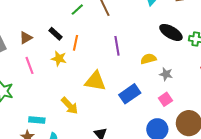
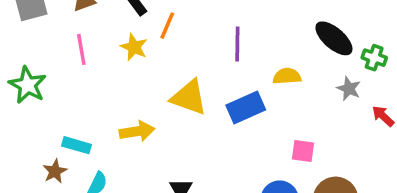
gray star: (166, 74) -> (349, 89), moved
blue rectangle: (130, 94) -> (246, 108), moved
pink square: (165, 99) -> (303, 151), turned 32
yellow arrow: (70, 106) -> (137, 131), turned -66

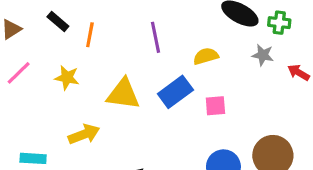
yellow star: (134, 47) -> (67, 78), moved
pink line: (81, 49) -> (19, 73), turned 68
pink square: (303, 151) -> (215, 106), moved

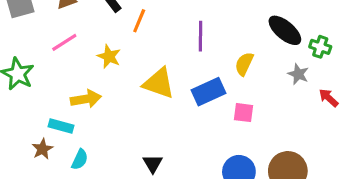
yellow semicircle: (206, 56) -> (244, 64), turned -60
yellow arrow: (84, 134) -> (86, 99), moved

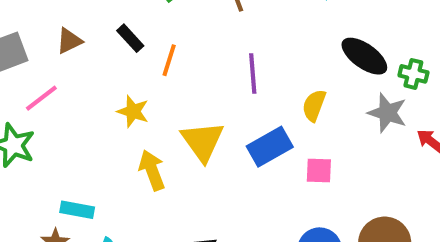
pink line: (64, 42) -> (41, 98), moved
gray star: (298, 74) -> (387, 113), size x1.4
yellow triangle: (159, 83) -> (203, 141), turned 40
yellow arrow: (86, 99) -> (152, 170), moved, turned -96

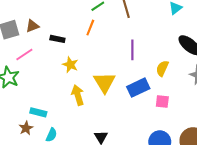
black rectangle: (130, 38) -> (57, 39), moved, turned -40
brown triangle: (69, 41) -> (32, 26), moved
orange line: (169, 60) -> (90, 28), moved

